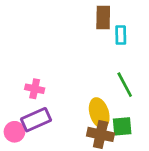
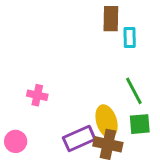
purple rectangle: (36, 120) -> (79, 139), moved
green square: (122, 126) -> (140, 124), moved

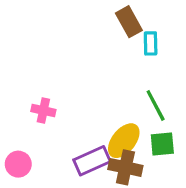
brown rectangle: (111, 19) -> (129, 22), turned -30
yellow ellipse: (107, 121) -> (124, 141), turned 56

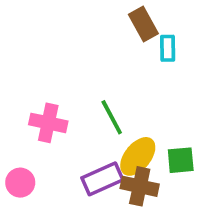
green line: (156, 105) -> (112, 117), moved
pink cross: (43, 111) -> (48, 123), size x1.4

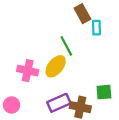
green line: (112, 117) -> (66, 46), moved
yellow ellipse: (138, 156) -> (56, 66), moved

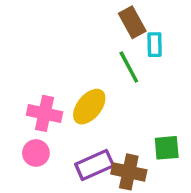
green line: (66, 46) -> (129, 67), moved
pink circle: (12, 105) -> (36, 153), moved

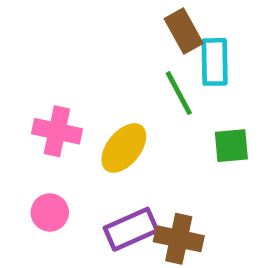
cyan rectangle: (155, 45) -> (215, 62), size x1.4
pink cross: (45, 113) -> (57, 131), moved
green square: (167, 148) -> (231, 146), moved

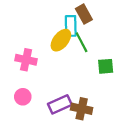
cyan rectangle: (215, 62) -> (71, 26), moved
yellow ellipse: (124, 148) -> (61, 40), moved

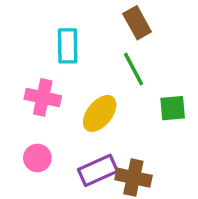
cyan rectangle: (71, 26) -> (68, 46), moved
yellow ellipse: (61, 40) -> (100, 113), moved

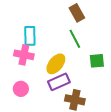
cyan rectangle: (68, 46) -> (30, 36), moved
purple rectangle: (98, 170) -> (59, 82), moved

